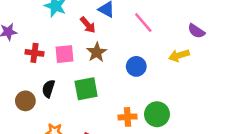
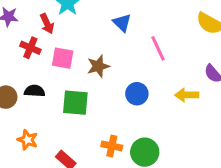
red arrow: (88, 25) -> (47, 24), moved
black semicircle: (48, 89) -> (35, 91), turned 60

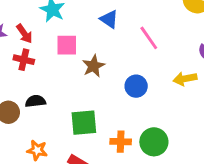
red arrow: (47, 24) -> (24, 34), moved
pink square: (63, 58) -> (67, 45), moved
green square: (75, 103) -> (84, 123), moved

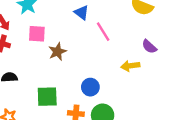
blue triangle: (109, 19) -> (81, 13), moved
blue circle: (136, 86) -> (90, 87), moved

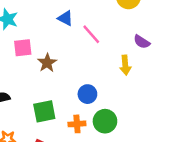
yellow arrow: (130, 66) -> (125, 65), turned -78

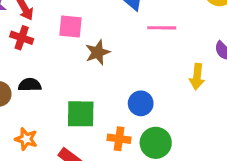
pink line: (91, 34) -> (162, 28), turned -60

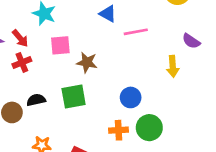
red cross: (22, 38) -> (22, 62), turned -30
brown star: (98, 52) -> (87, 62), turned -30
green square: (81, 114) -> (74, 97), moved

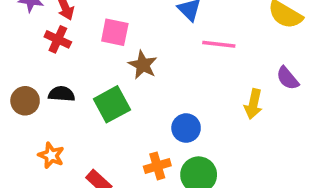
red cross: (22, 62) -> (58, 39), turned 30
green square: (74, 97) -> (112, 104), turned -35
orange cross: (118, 130) -> (157, 166), turned -30

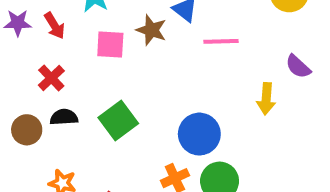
red cross: (58, 39) -> (51, 78), moved, turned 30
brown star: (143, 65) -> (151, 30), moved
blue circle: (186, 128) -> (199, 134), size x1.4

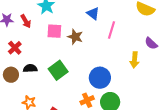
brown star: (151, 30) -> (75, 37), moved
pink line: (221, 41) -> (111, 30), turned -72
red cross: (51, 78) -> (15, 48), moved

